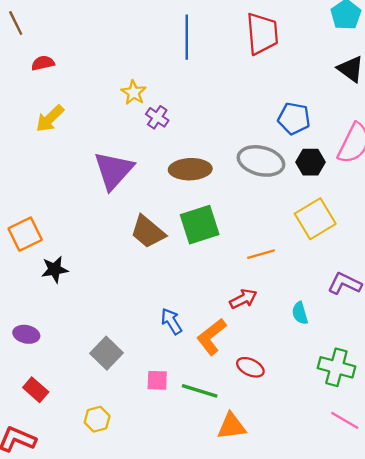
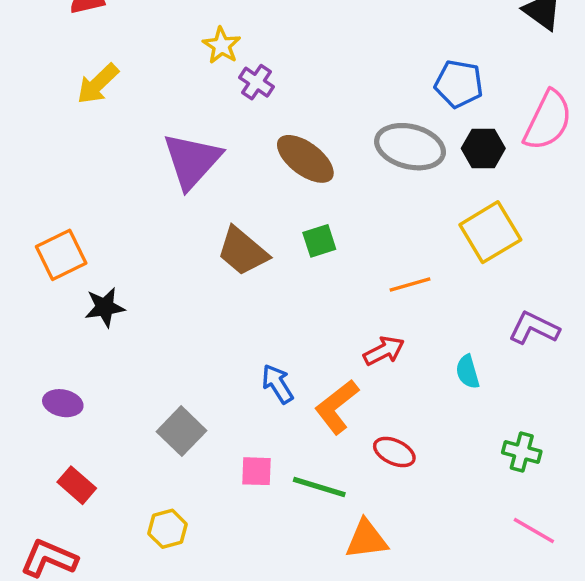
brown ellipse: (190, 169) -> (305, 159), turned 39
green square: (200, 225) -> (319, 241), size x0.6
green cross: (336, 367) -> (522, 452), size x0.7

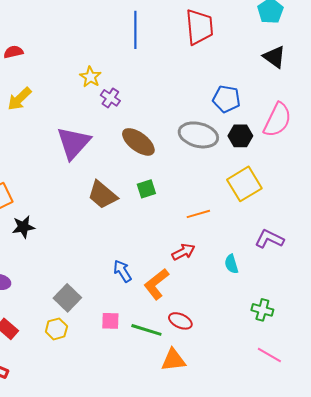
red ellipse: (394, 452) -> (180, 321), moved
yellow hexagon: (168, 529) -> (56, 329), moved

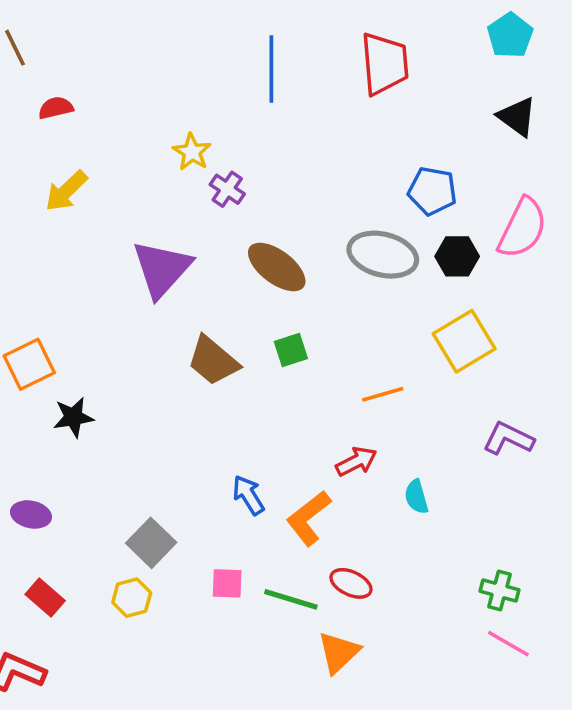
cyan semicircle: (231, 264) -> (416, 497), moved
green cross: (262, 310) -> (499, 591), moved
orange triangle: (173, 360) -> (339, 652), turned -36

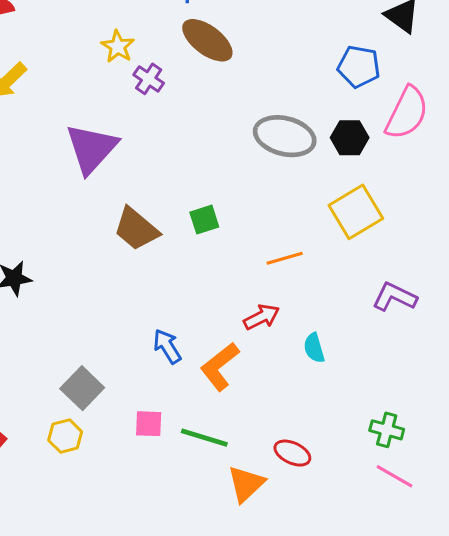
blue pentagon: (432, 191) -> (359, 67), moved
brown ellipse: (277, 267) -> (207, 40), moved
red ellipse: (351, 583) -> (292, 453), moved

